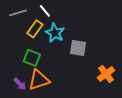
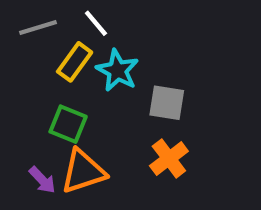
orange cross: (106, 74) -> (169, 158), moved

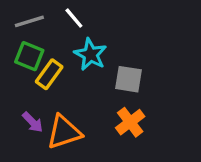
yellow rectangle: (75, 62) -> (49, 74), moved
green square: (68, 124) -> (29, 56), moved
purple arrow: (42, 180) -> (33, 122), moved

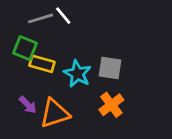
gray line: (29, 21) -> (41, 18), moved
cyan star: (90, 54) -> (77, 74), moved
yellow rectangle: (49, 74) -> (42, 64), turned 70

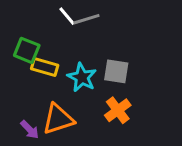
gray line: (41, 18) -> (86, 19), moved
purple arrow: (28, 105) -> (30, 130), moved

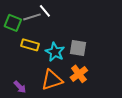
gray line: (86, 19) -> (32, 17), moved
green square: (27, 50) -> (13, 23), moved
orange triangle: (58, 119) -> (52, 80), moved

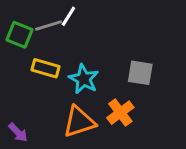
white line: (45, 11) -> (68, 16), turned 72
gray square: (78, 48) -> (140, 73), moved
purple arrow: (20, 87) -> (18, 132), moved

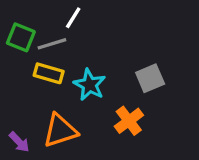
gray line: (49, 25) -> (52, 44), moved
gray square: (140, 73) -> (150, 78), turned -32
orange triangle: (79, 122) -> (60, 131), moved

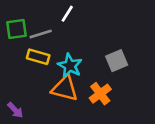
white line: (73, 18) -> (67, 14), moved
green square: (21, 37) -> (16, 29), turned -30
orange triangle: (60, 131) -> (65, 89), moved, turned 32

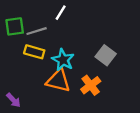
gray square: (117, 61) -> (106, 55), turned -30

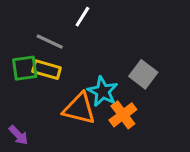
green square: (15, 26) -> (25, 68), moved
gray line: (37, 31) -> (50, 42), turned 42
cyan star: (63, 60) -> (103, 91), moved

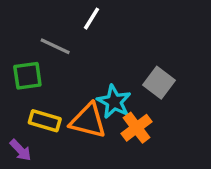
yellow rectangle: (47, 70) -> (45, 121), moved

